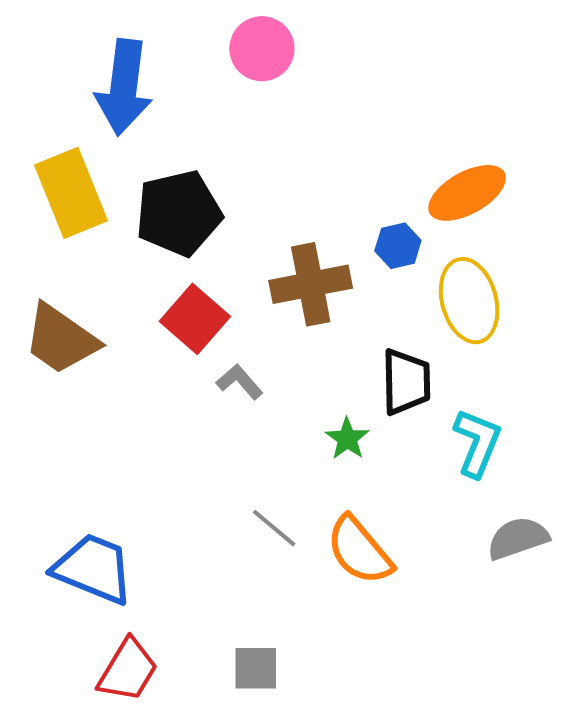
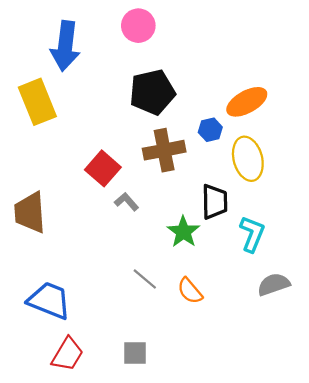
black pentagon: (179, 213) -> (152, 92), moved
brown trapezoid: (61, 339) -> (30, 212), moved, turned 51
green star: (347, 439) -> (183, 232), size x1.4
orange semicircle: (359, 550) -> (190, 291), size x0.7

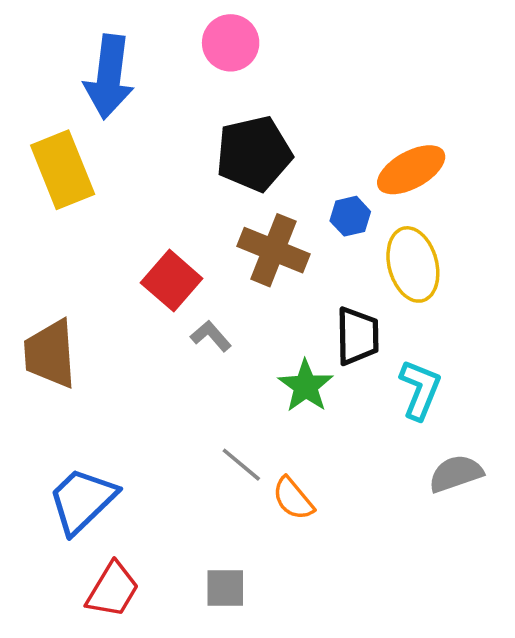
brown cross: (164, 150) -> (273, 250), turned 33
orange semicircle: (190, 291) -> (293, 499), moved
blue trapezoid: (49, 300) -> (82, 500), turned -66

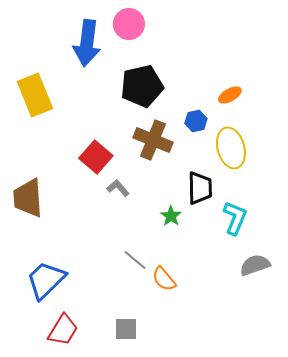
blue arrow: (109, 77) -> (87, 43), moved
orange ellipse: (411, 170) -> (230, 95), size x0.6
green star: (306, 386) -> (171, 216), size x0.7

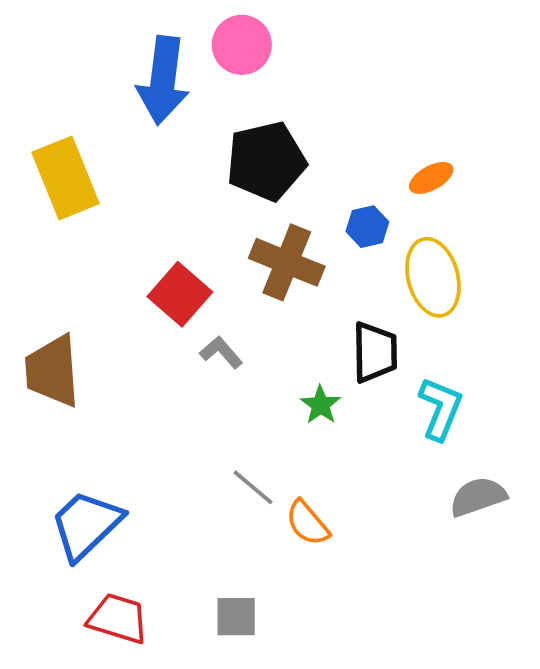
red trapezoid: (63, 330) -> (118, 619), turned -104

